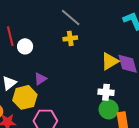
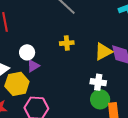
yellow cross: (70, 38) -> (67, 43), moved
white circle: (25, 46) -> (27, 52), moved

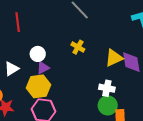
yellow cross: (67, 43) -> (78, 47), turned 32
yellow hexagon: (17, 84) -> (39, 86), moved

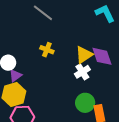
white cross: (107, 88) -> (82, 72), moved, turned -35

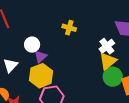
yellow triangle: (84, 55) -> (108, 61), moved

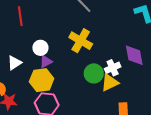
yellow cross: (69, 28) -> (81, 41), size x1.6
green circle: (113, 77) -> (94, 73), moved

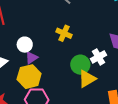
yellow cross: (81, 41) -> (64, 33), size x0.7
yellow triangle: (110, 83) -> (87, 79), moved

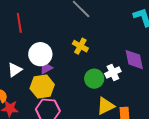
white circle: (25, 45) -> (40, 54), size x1.5
yellow triangle: (87, 79) -> (106, 106), moved

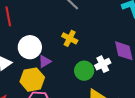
purple triangle: (46, 68) -> (45, 61), moved

